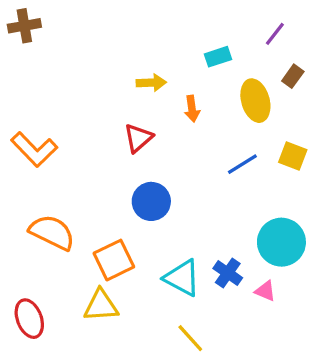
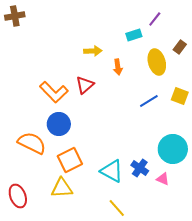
purple line: (275, 34) -> (155, 19), moved
orange L-shape: (34, 149) -> (54, 92), moved
blue circle: (151, 201) -> (59, 124), moved

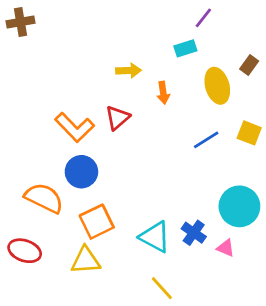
purple line: (155, 19) -> (203, 18), moved
red ellipse: (18, 196) -> (25, 251), moved, turned -50

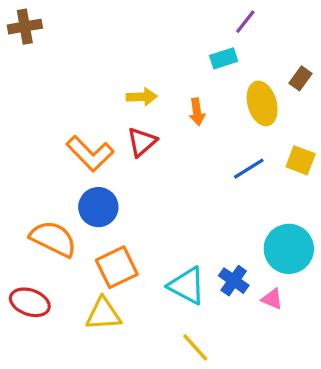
yellow arrow: (129, 71) -> (142, 97), moved

